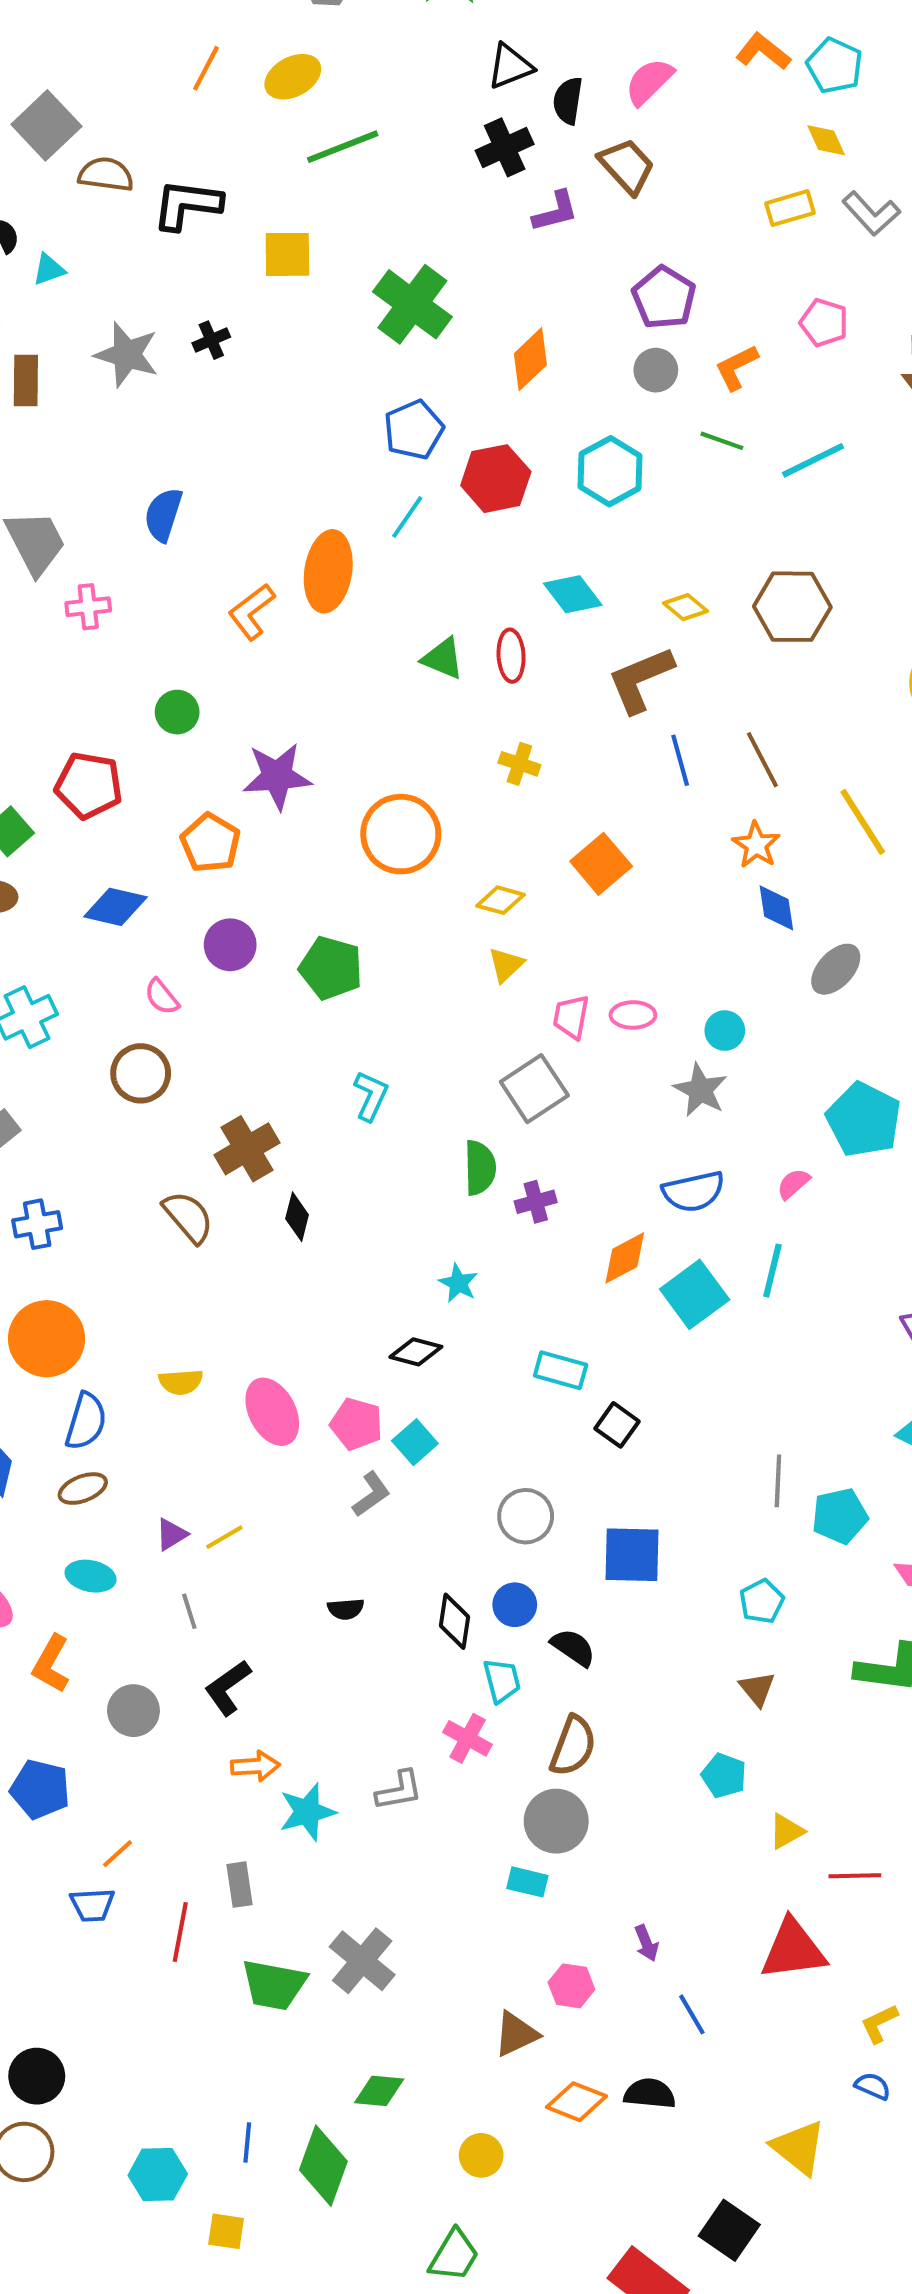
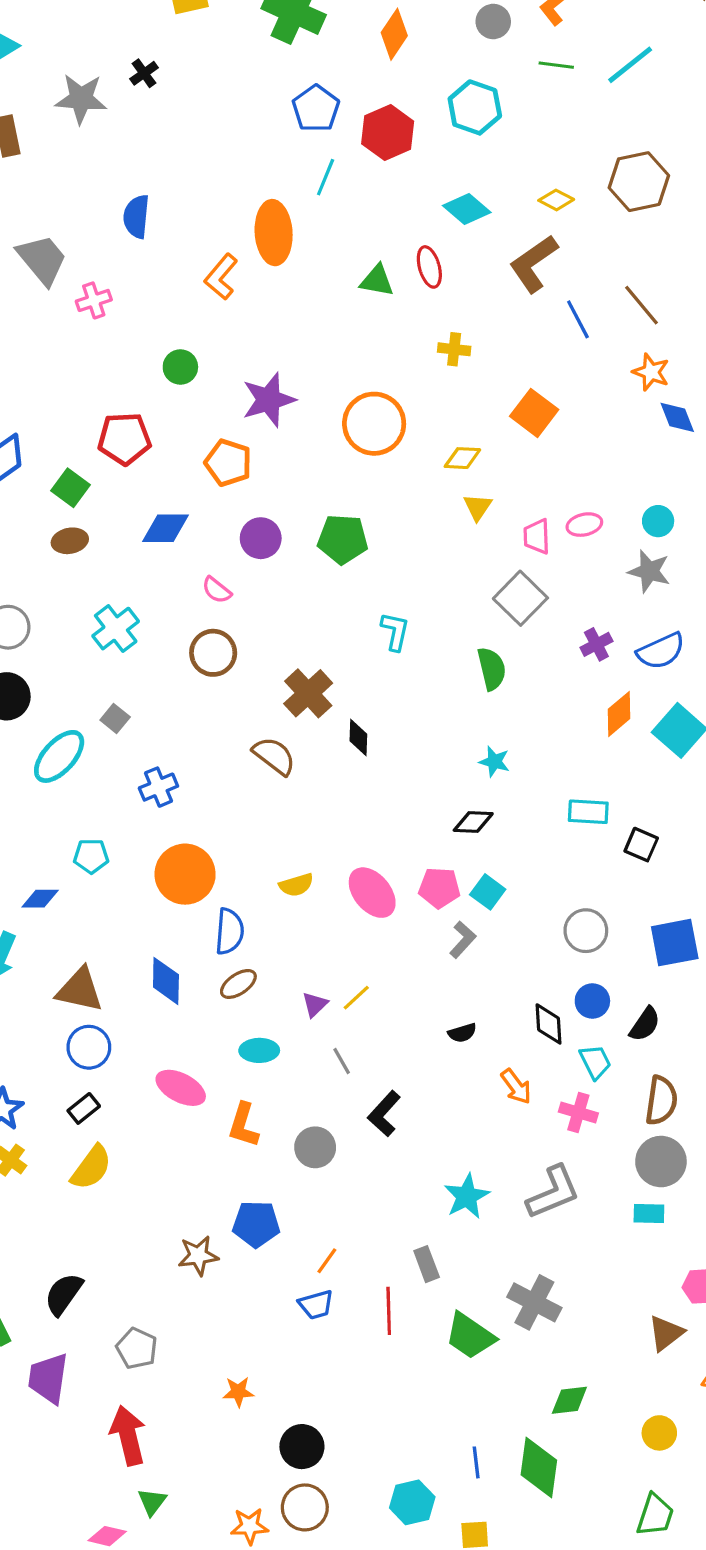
purple cross: (536, 1202) -> (596, 644), moved
black semicircle: (573, 1647) -> (645, 1024), turned 102
orange arrow: (255, 1766) -> (516, 1086), moved, turned 69
gray L-shape: (399, 1790) -> (553, 1192), moved, size x1.5
green trapezoid: (274, 1985) -> (470, 1336), turned 36

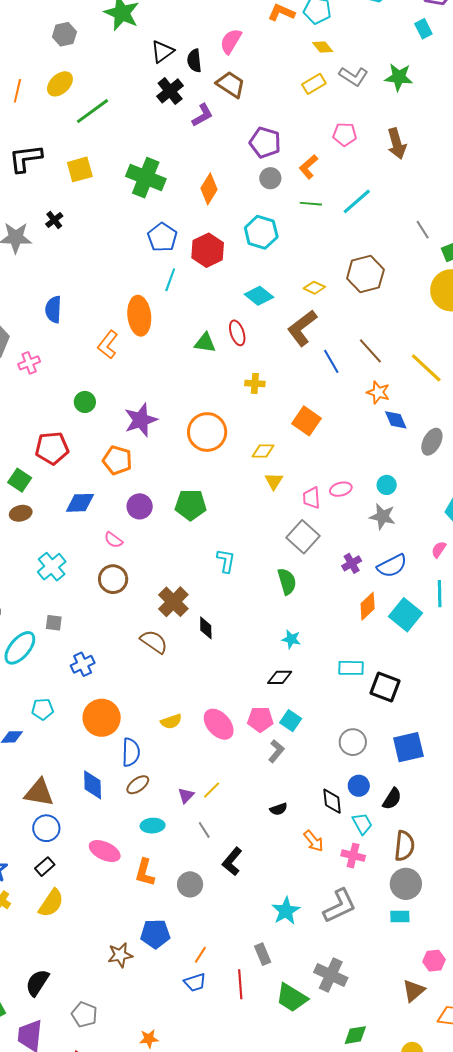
gray square: (115, 718) -> (54, 623), turned -30
black square: (641, 845) -> (385, 687), size x1.4

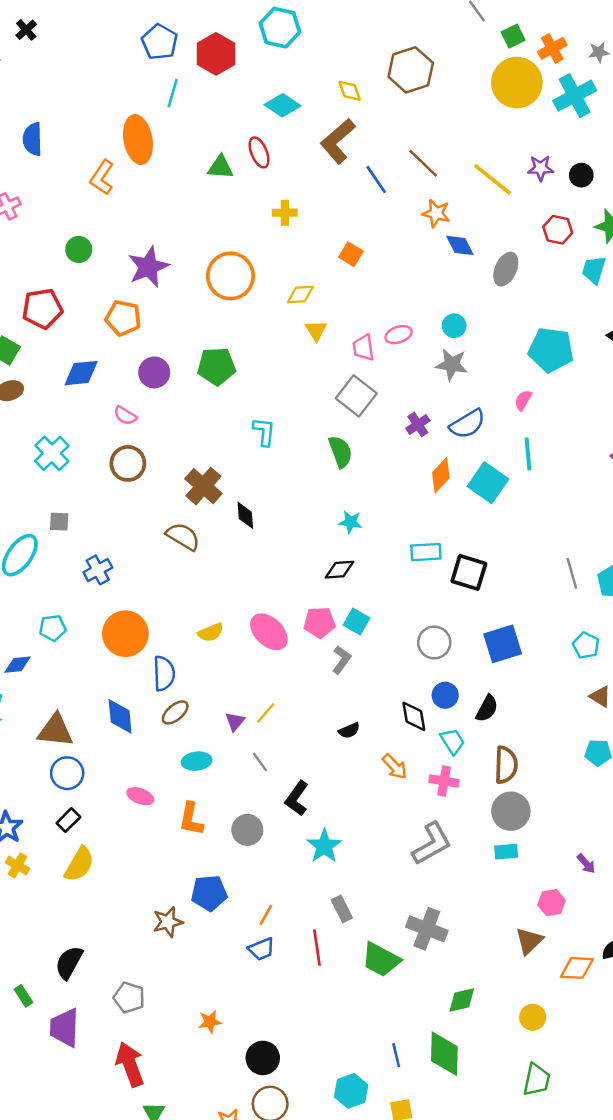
yellow diamond: (314, 288) -> (350, 91), turned 50
orange square: (306, 421) -> (351, 254), size x0.7
pink ellipse: (105, 851) -> (140, 796), size x0.7
cyan star: (286, 911) -> (324, 846), moved

